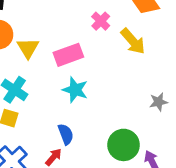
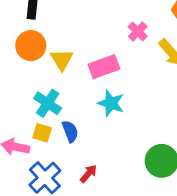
blue semicircle: (66, 134) -> (70, 131), moved

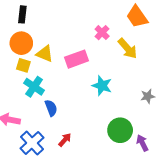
yellow triangle: (62, 60) -> (45, 54), turned -36
cyan star: (111, 103) -> (102, 86), moved
yellow square: (42, 133) -> (23, 65), moved

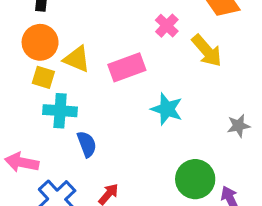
cyan cross: (34, 87) -> (60, 111), turned -30

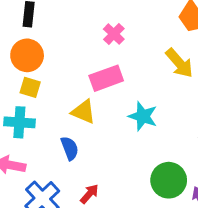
pink cross: (167, 26) -> (114, 34), moved
yellow triangle: (77, 59) -> (83, 112), moved
cyan cross: (60, 111) -> (19, 122), moved

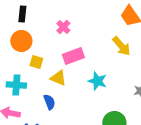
pink cross: (114, 34) -> (63, 27), moved
yellow square: (30, 87) -> (36, 62), moved

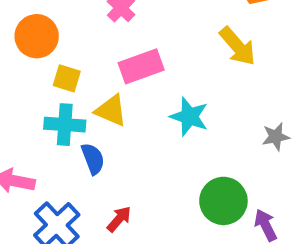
cyan cross: (16, 85) -> (65, 125), moved

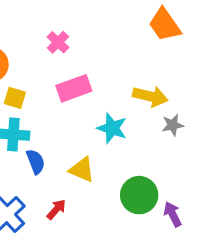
yellow arrow: (238, 46) -> (150, 96), moved, turned -36
yellow triangle: (111, 111) -> (82, 170), moved
gray star: (276, 137) -> (173, 125), moved

